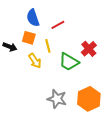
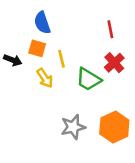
red line: (58, 25) -> (110, 29), moved, turned -72
gray star: (57, 99) -> (73, 127), turned -30

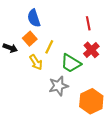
orange square: (37, 48) -> (30, 39), turned 32
yellow line: (62, 59) -> (49, 47), turned 40
gray star: (73, 127) -> (58, 86), moved

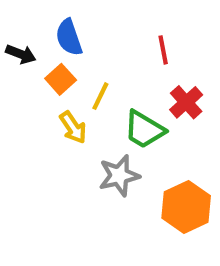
red line: (88, 23) -> (163, 50), moved
black arrow: (10, 48) -> (21, 54), moved

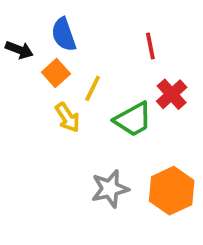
green trapezoid: (144, 130) -> (133, 119), turned -60
gray star: (119, 176) -> (110, 189), moved

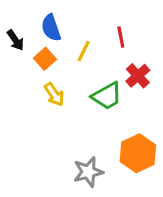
black arrow: (19, 50) -> (15, 40), turned 35
yellow line: (93, 88) -> (84, 51), moved
gray star: (110, 189) -> (88, 172), moved

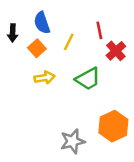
black arrow: (15, 40) -> (13, 33), turned 36
red cross: (138, 76) -> (116, 51), moved
yellow arrow: (54, 94) -> (45, 78), turned -66

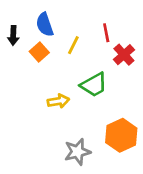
yellow arrow: (45, 78) -> (58, 101), moved

